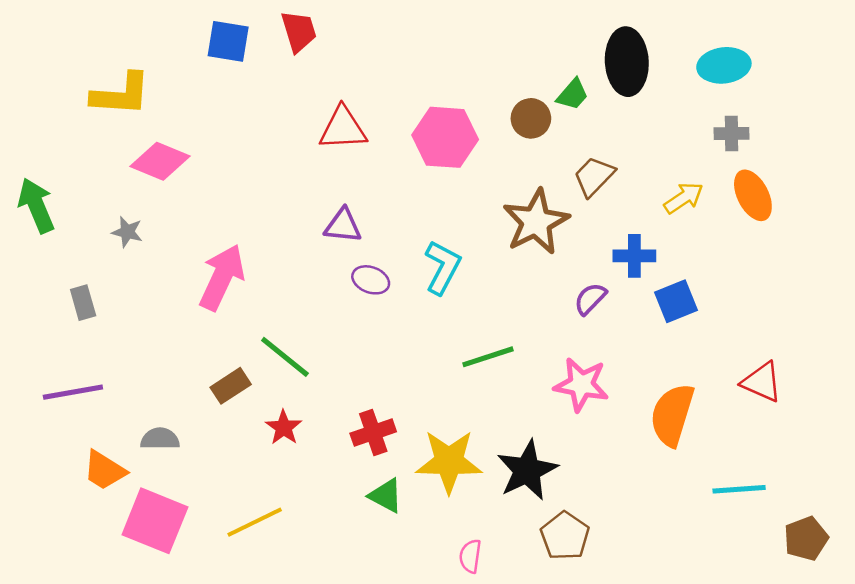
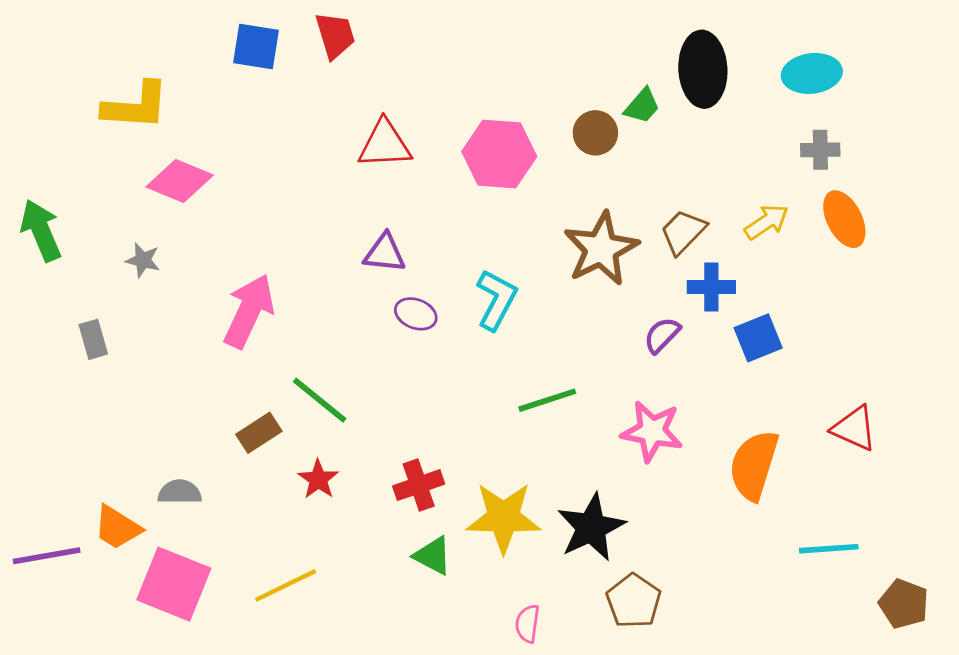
brown trapezoid: (594, 176) -> (683, 232), moved
purple line: (73, 392) -> (47, 556), moved
brown pentagon: (806, 538) -> (904, 604), turned -30

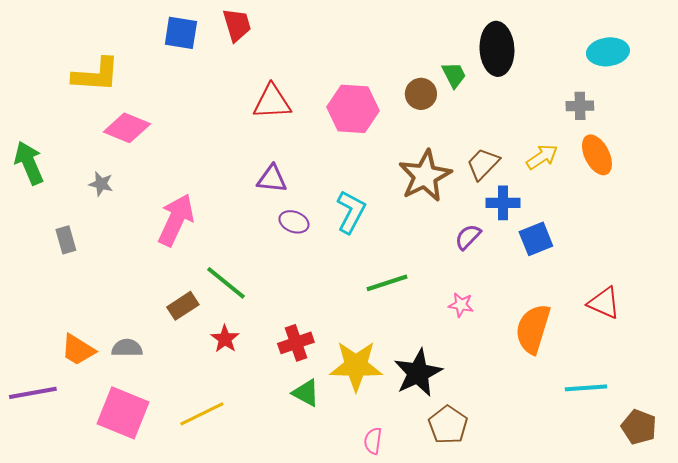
cyan ellipse: (812, 73) -> (608, 52), moved
green trapezoid: (642, 106) -> (454, 75), turned -68
pink star: (652, 431) -> (461, 305), size x0.6
orange trapezoid: (117, 527) -> (78, 350), moved

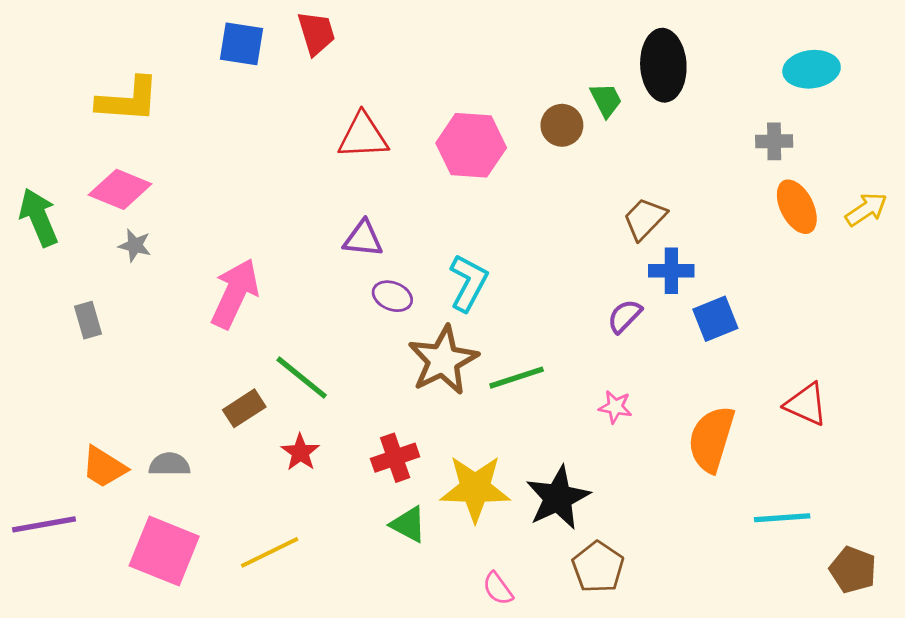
pink diamond: (127, 128) -> (120, 189), moved
yellow arrow: (542, 157) -> (866, 209), moved
brown star: (425, 176) -> (443, 360), moved
pink semicircle: (373, 441) -> (498, 588), turned -44

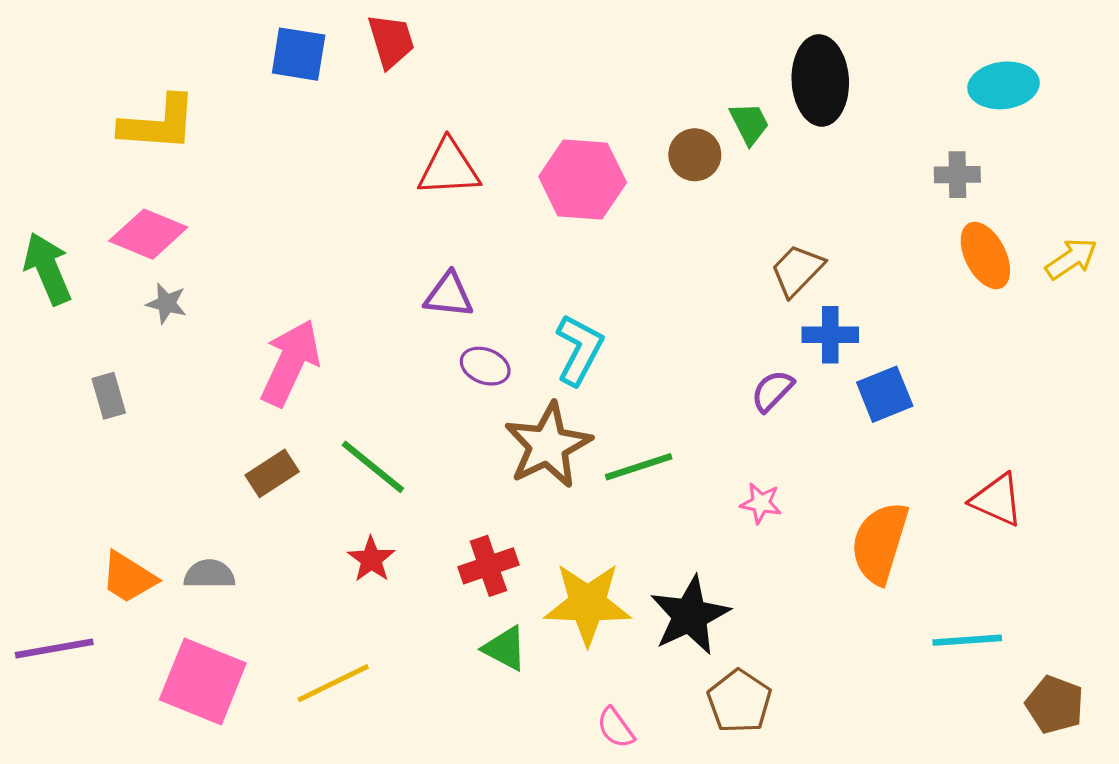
brown rectangle: (244, 408) -> (272, 473), moved

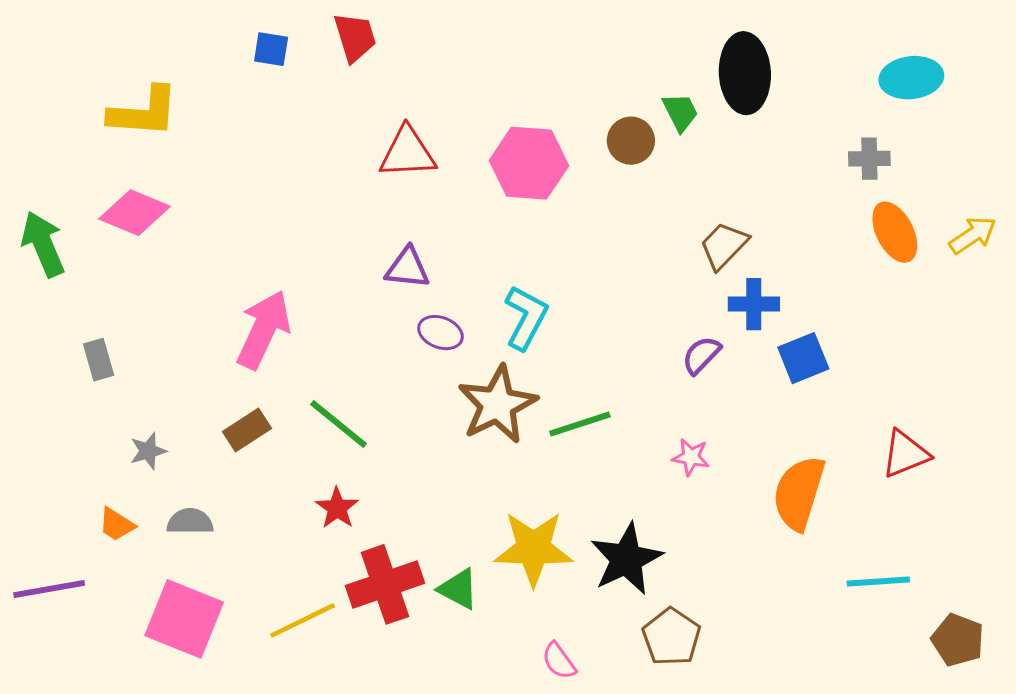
blue square: (299, 54) -> (271, 49), size x0.7
gray star: (166, 303) -> (148, 451), moved, turned -30
red triangle: (997, 500) -> (905, 454), turned -46
red cross: (488, 566) -> (385, 584), moved, size x1.4
orange trapezoid: (129, 577) -> (117, 524), size x0.7

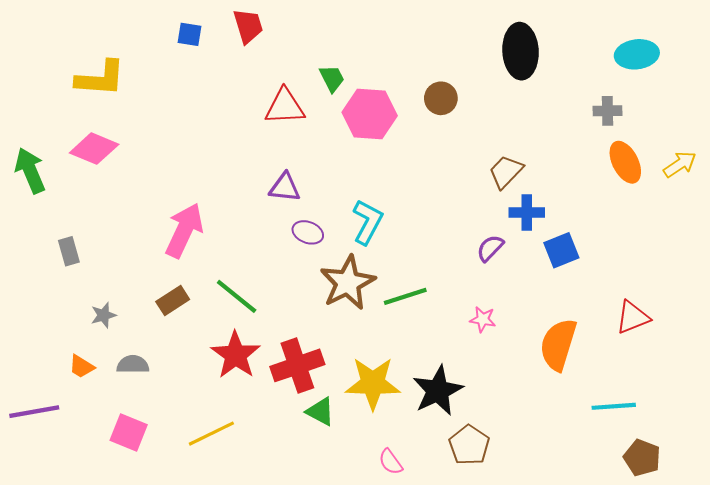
green trapezoid: (680, 112) -> (332, 78), moved
red star: (337, 508) -> (236, 355), size x1.6
red cross: (385, 584) -> (297, 365), moved
pink square: (184, 619) -> (129, 433), size x0.7
brown pentagon: (958, 640) -> (642, 458), moved

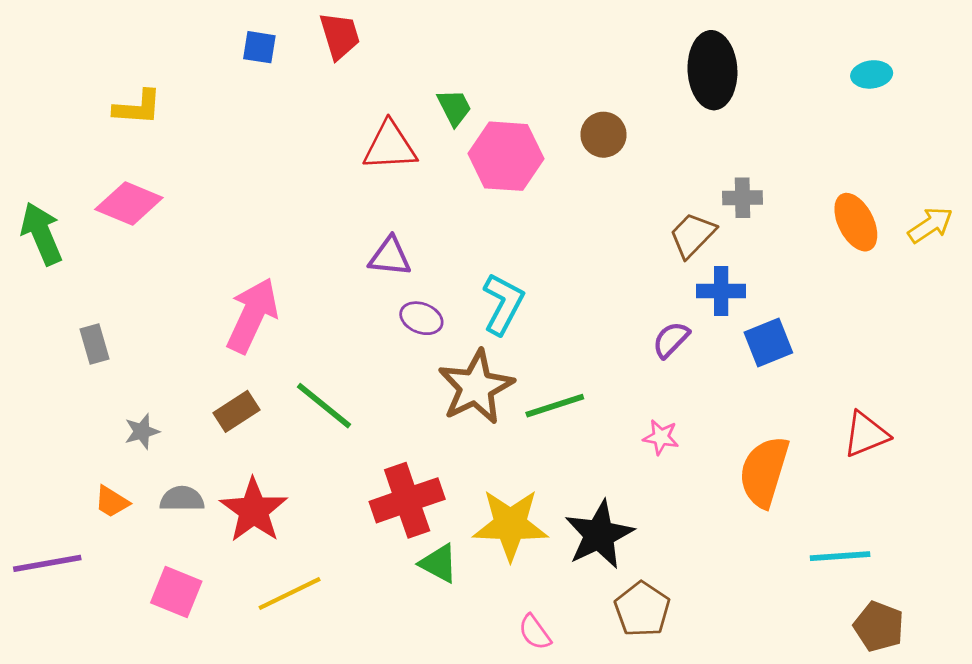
cyan ellipse: (637, 54) -> (872, 74), size x0.7
yellow L-shape: (100, 78) -> (138, 107), size x0.7
gray cross: (607, 111) -> (743, 198), moved
red star: (236, 355) -> (254, 510), moved

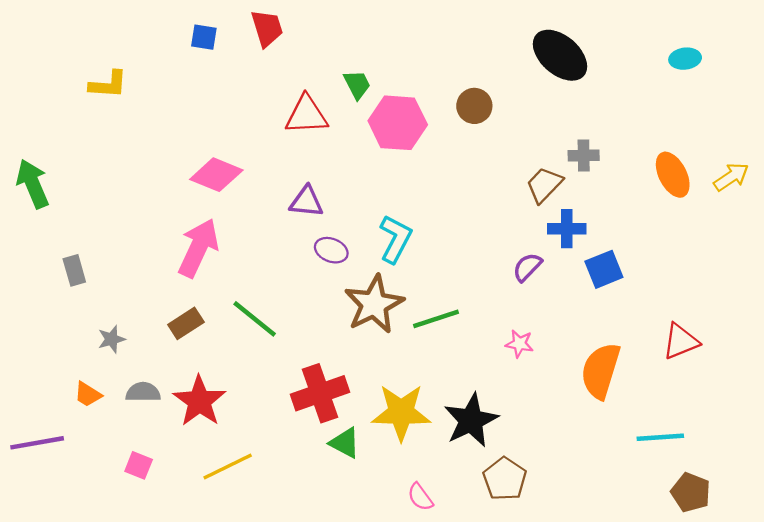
black ellipse: (712, 70) -> (560, 55), turned -46
pink diamond: (129, 203) -> (216, 175), moved
pink square: (176, 592) -> (139, 465), size x0.7

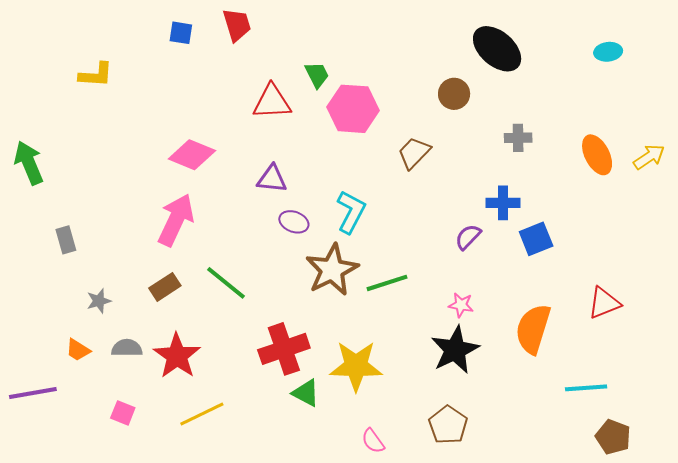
brown circle: (474, 106) -> (454, 94), moved
brown trapezoid: (544, 185) -> (414, 153), moved
black star: (471, 420) -> (455, 350), moved

